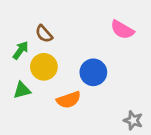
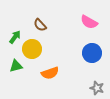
brown semicircle: (44, 34) -> (40, 25), moved
blue circle: (93, 72) -> (92, 53), moved

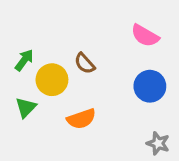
brown semicircle: (40, 25) -> (85, 63), moved
green triangle: (16, 66) -> (26, 107), turned -32

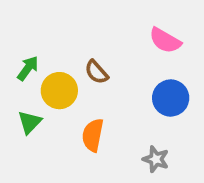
orange semicircle: (81, 119) -> (93, 135), turned 120
gray star: (158, 143) -> (156, 159), moved

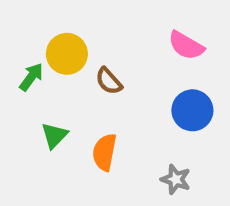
yellow circle: (59, 91) -> (67, 54), moved
green triangle: (30, 122) -> (54, 135), moved

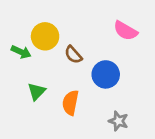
green arrow: (31, 77) -> (21, 52), turned 78
blue circle: (192, 110) -> (106, 74), moved

